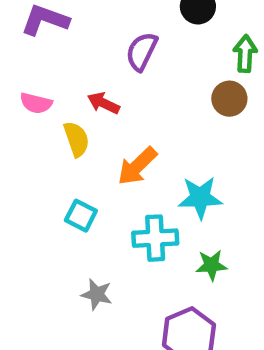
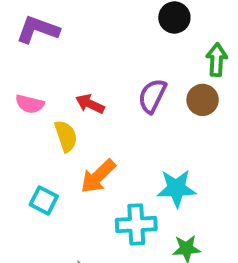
purple semicircle: (142, 51) -> (152, 96), moved
orange arrow: (137, 166) -> (98, 176), moved
cyan square: (81, 216) -> (44, 200), moved

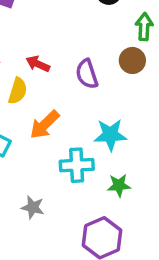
purple semicircle: (152, 96) -> (87, 74), moved, turned -44
yellow semicircle: (66, 136) -> (18, 91), turned 36

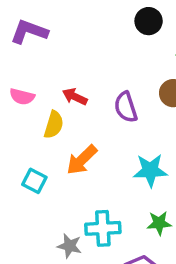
cyan cross: (77, 165) -> (103, 228), moved

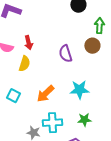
red arrow: (75, 97) -> (28, 43), moved, turned -128
orange arrow: (82, 160) -> (45, 94), moved

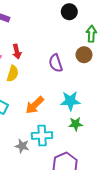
green star: (84, 120) -> (76, 124), moved

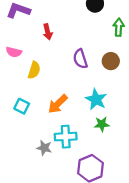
red arrow: (17, 52) -> (48, 32), moved
brown circle: (84, 55) -> (111, 61), moved
cyan star: (70, 101) -> (96, 99), turned 30

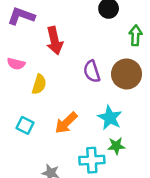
red arrow: (48, 32) -> (55, 41), size x1.5
brown circle: (111, 61) -> (127, 74), size x1.5
cyan cross: (66, 137) -> (92, 160), moved

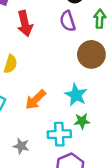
purple semicircle: (92, 71) -> (68, 21), moved

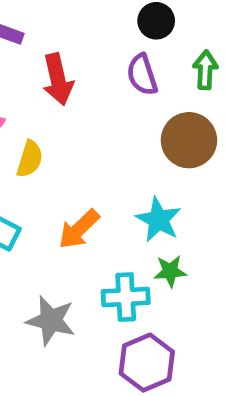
gray star: (21, 146) -> (51, 320), size x1.5

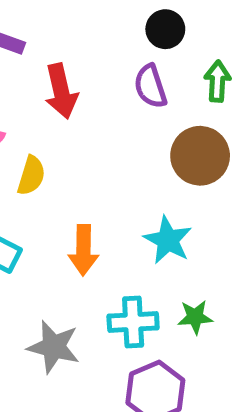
orange arrow: (79, 229) -> (83, 250), turned -45
green star: (170, 271) -> (195, 317), moved

